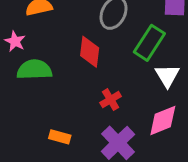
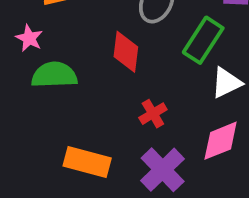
white triangle: (167, 76) -> (226, 83), turned 35
orange rectangle: (60, 137) -> (87, 162), size x1.6

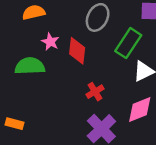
pink star: (29, 38) -> (50, 42), moved
orange rectangle: (87, 162) -> (14, 124), moved, size x0.6

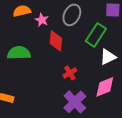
pink star: (50, 42) -> (42, 20), moved

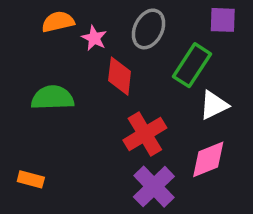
red cross: (70, 73) -> (145, 134), size x1.6

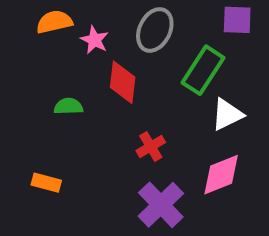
green semicircle: (53, 98) -> (68, 106), moved, size x0.6
red cross: (145, 134) -> (151, 147), size x0.6
orange rectangle: (31, 179) -> (46, 183), moved

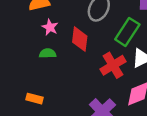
pink star: (95, 40) -> (50, 27), moved
red cross: (151, 147) -> (113, 65), moved, size x1.5

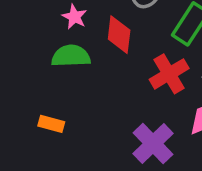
green semicircle: (48, 53) -> (71, 56), size x1.5

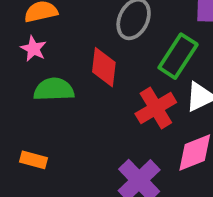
pink star: (74, 17) -> (33, 49), moved

